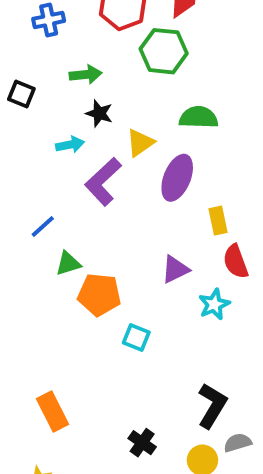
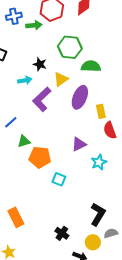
green hexagon: (164, 51) -> (70, 47), moved
green arrow: (86, 75) -> (34, 25), moved
yellow rectangle: (218, 221) -> (101, 111), moved
red semicircle: (236, 262) -> (110, 130), moved

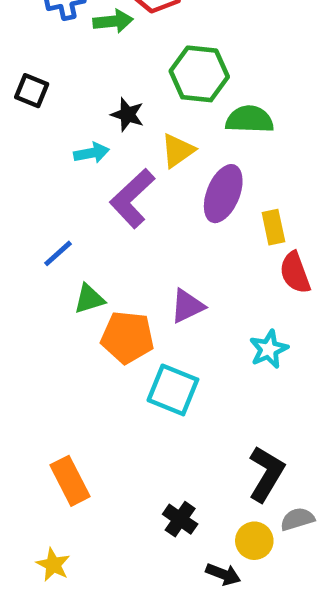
purple triangle: (79, 144) -> (187, 306), moved
cyan square: (59, 179) -> (173, 390), size x1.5

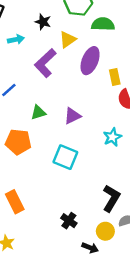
cyan arrow: (92, 153) -> (16, 39), moved
green triangle: (89, 299) -> (38, 112), moved
orange pentagon: (127, 337) -> (18, 142), moved

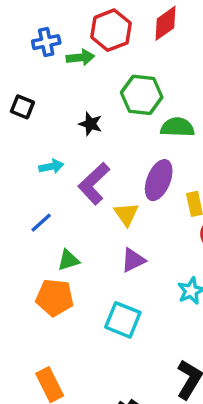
cyan arrow: (16, 39) -> (51, 166), moved
yellow triangle: (68, 39) -> (126, 214), moved, turned -30
green triangle: (38, 112) -> (68, 260), moved

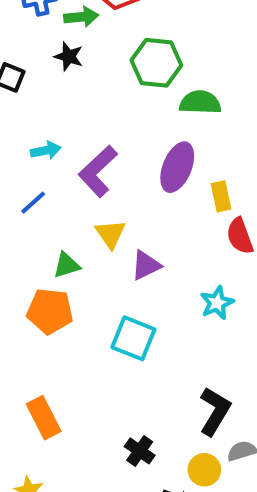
black star: (90, 124) -> (69, 56), moved
yellow triangle: (126, 214) -> (110, 234), moved
blue line: (41, 223) -> (33, 203), moved

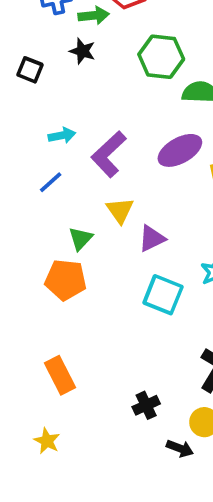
purple ellipse: (177, 167) -> (180, 150), turned 39
green triangle: (67, 265) -> (81, 239), turned -30
cyan square: (133, 338) -> (163, 295), moved
black cross: (140, 451) -> (146, 405), turned 30

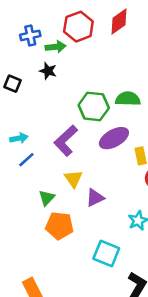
green hexagon: (161, 57) -> (94, 106), moved
cyan arrow: (62, 135) -> (19, 138), moved
orange pentagon: (66, 280) -> (59, 226), moved
cyan square: (163, 295) -> (106, 254), moved

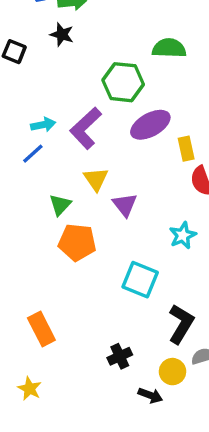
green semicircle: (128, 99) -> (169, 48), moved
cyan arrow: (19, 138) -> (43, 125), moved
purple triangle: (95, 198) -> (125, 205), turned -42

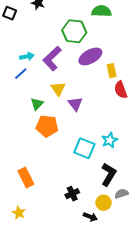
cyan star: (183, 235) -> (110, 140), moved

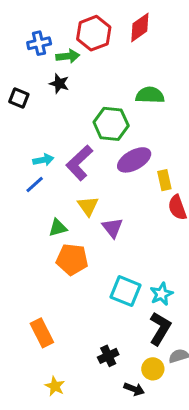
green triangle: (37, 104) -> (58, 228), turned 32
cyan star: (110, 140) -> (161, 294), moved
yellow star: (19, 213) -> (55, 386), moved

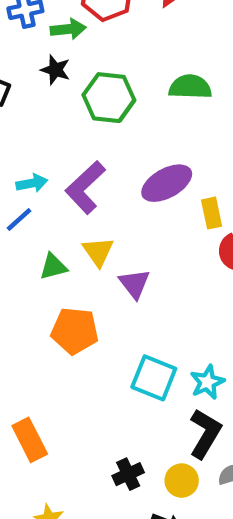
green hexagon: (111, 124) -> (109, 98), moved
green triangle: (58, 228) -> (53, 267), moved
yellow circle: (153, 369) -> (182, 481), moved

